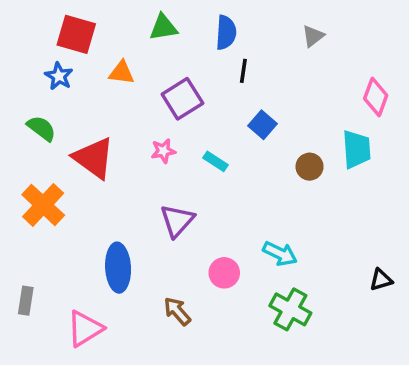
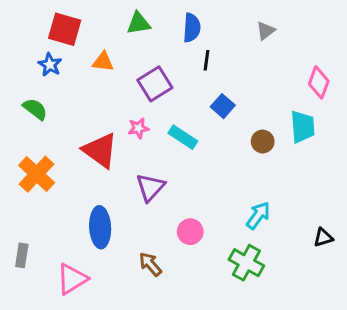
red triangle: (94, 158) -> (100, 150), moved
cyan rectangle: (216, 161) -> (183, 137), size x1.4
cyan arrow: (280, 254) -> (258, 215), moved, turned -80

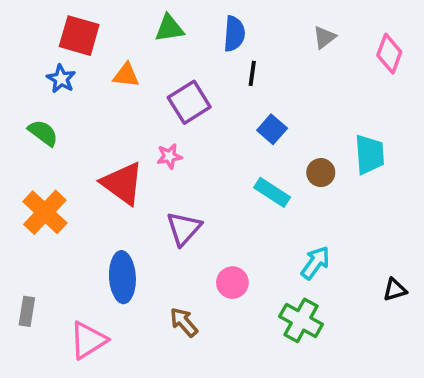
pink diamond: (319, 82) -> (389, 54), moved
cyan rectangle: (183, 137) -> (272, 192), moved

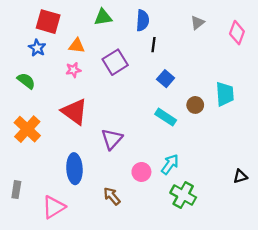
pink star: (169, 156) -> (73, 70), moved
cyan arrow: (315, 263) -> (170, 164), moved

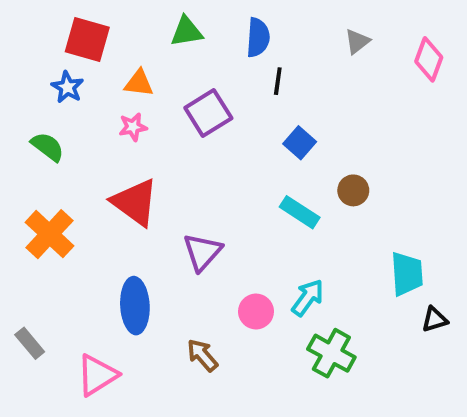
cyan trapezoid: (225, 94) -> (407, 274), moved
gray rectangle: (16, 190) -> (30, 343), turned -49

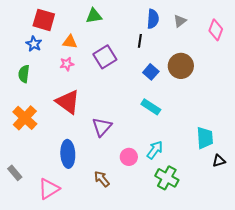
blue semicircle: (258, 38) -> (153, 19), moved
green semicircle: (48, 147) -> (24, 74), turned -120
brown circle: (353, 190) -> (181, 66), moved, size x1.6

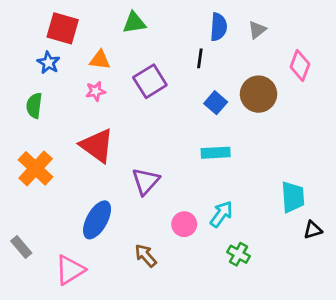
pink diamond: (216, 30) -> (300, 66), moved
cyan rectangle: (151, 107) -> (216, 153), turned -36
blue ellipse: (68, 154) -> (97, 220), turned 32
green cross: (167, 178) -> (238, 254), size x0.7

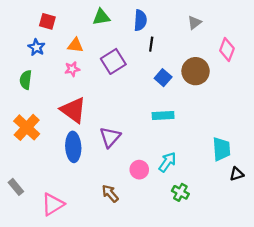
blue semicircle: (218, 27) -> (140, 20), moved
red square: (63, 28) -> (47, 21), size x0.7
blue ellipse: (97, 220) -> (73, 147), moved, turned -32

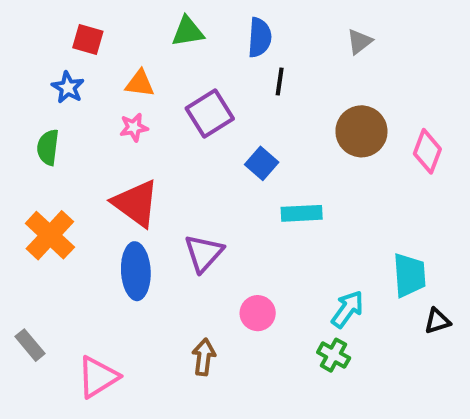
pink diamond: (227, 50) -> (427, 151), moved
blue square: (163, 78) -> (262, 163), moved
cyan arrow: (167, 162) -> (347, 309), moved
brown arrow: (110, 193) -> (204, 357), turned 48

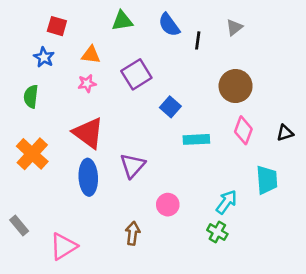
blue semicircle: (260, 38) -> (169, 25), turned 140
black line: (280, 81) -> (198, 40), moved
pink diamond: (427, 151) -> (243, 130), moved
black triangle: (437, 321) -> (285, 133), moved

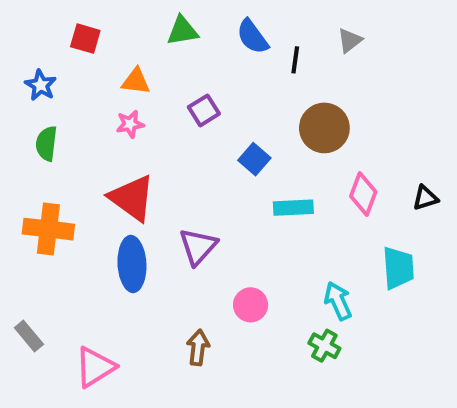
blue star: (44, 57) -> (41, 85), moved
purple square: (136, 74) -> (204, 110), size x0.7
brown circle: (236, 86) -> (324, 128), moved
orange cross: (32, 154) -> (48, 229), turned -36
cyan arrow: (226, 202) -> (338, 301), turned -60

